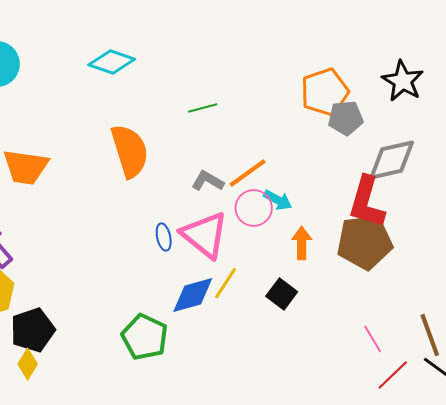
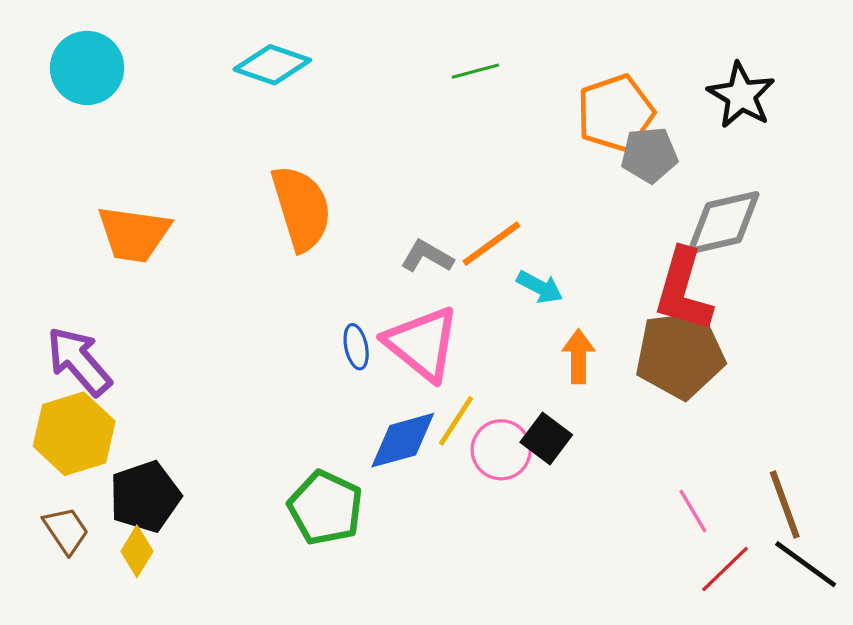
green line: (203, 108) -> (475, 71), moved
pink circle: (254, 208) -> (501, 450), moved

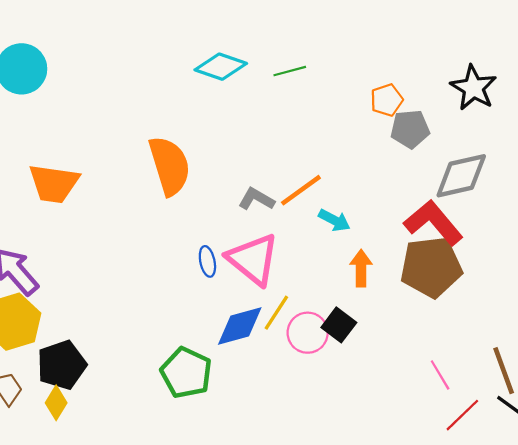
cyan diamond: (272, 65) -> (221, 67), moved
orange pentagon: (616, 113) -> (387, 100), size x0.6
red L-shape: (683, 290) -> (433, 222), turned 124

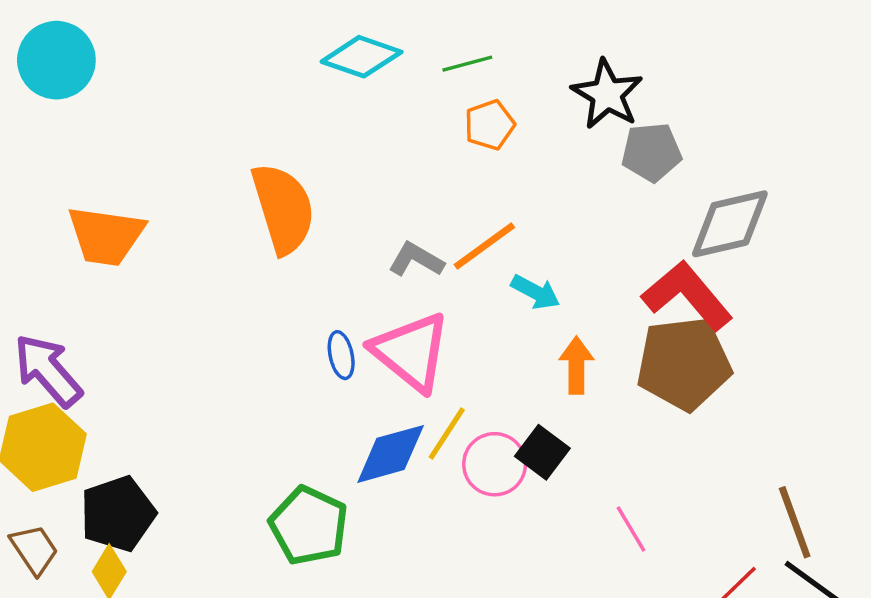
black star: (473, 88) -> (607, 94), moved
orange pentagon: (387, 100) -> (489, 125), moved
pink line: (440, 375) -> (631, 529), moved

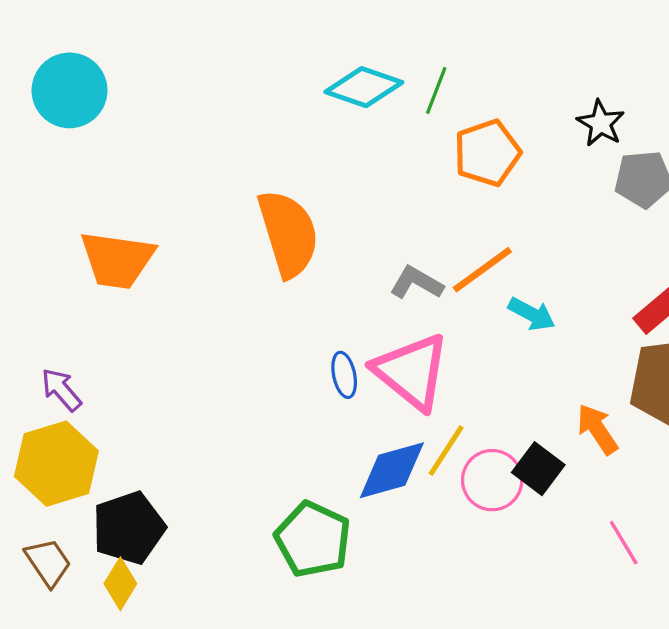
green line: (467, 64) -> (436, 90), moved, turned -54
black star: (607, 94) -> (601, 123), size x0.7
orange pentagon: (489, 125) -> (487, 153), size x1.4
orange arrow: (576, 365) -> (597, 429), moved, turned -34
purple arrow: (48, 370) -> (61, 390), size x0.6

